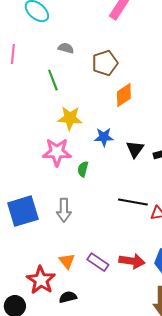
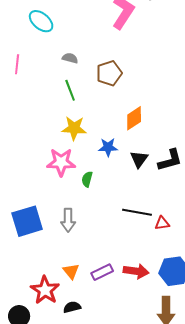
green line: (53, 80) -> (70, 90), moved
orange diamond: (124, 95) -> (134, 118), moved
purple rectangle: (98, 262) -> (102, 272), turned -60

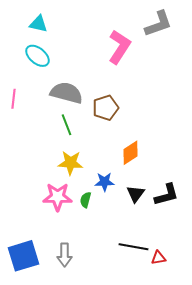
gray semicircle: (70, 58) -> (66, 93), size x2.0
green semicircle: (87, 179) -> (86, 200), moved

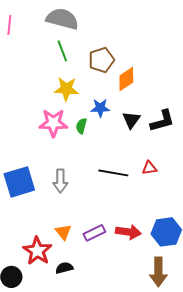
brown pentagon: (106, 108) -> (101, 60), moved
black line: (134, 247) -> (113, 173), moved
red triangle: (158, 258) -> (149, 168), moved

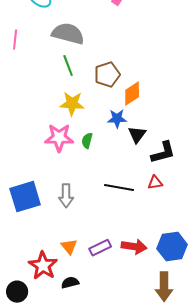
blue star: (100, 108) -> (117, 119), moved
black L-shape: (162, 121) -> (163, 153), moved

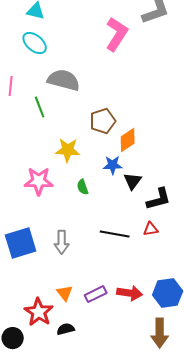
green line: (68, 66) -> (40, 107), moved
pink star: (59, 138) -> (39, 181), moved
green semicircle: (87, 141) -> (83, 187), turned -35

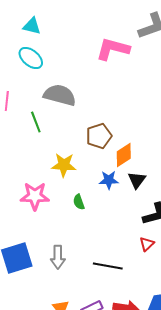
pink L-shape: (117, 34) -> (113, 49), turned -108
black triangle: (133, 181) -> (137, 180), moved
red triangle: (151, 229) -> (147, 244), turned -35
black line: (115, 234) -> (108, 266), moved

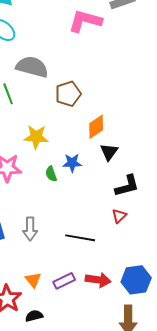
brown pentagon: (99, 136) -> (68, 94), moved
blue star: (109, 180) -> (72, 163), moved

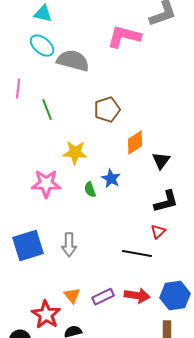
gray semicircle: (32, 67) -> (73, 61), moved
black triangle: (109, 152) -> (161, 161), moved
blue star: (72, 163) -> (111, 179), turned 30
black line: (80, 238) -> (137, 254), moved

